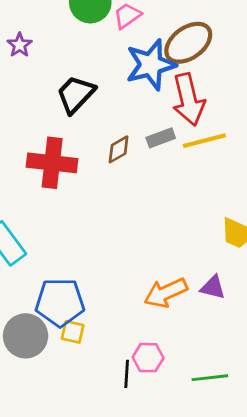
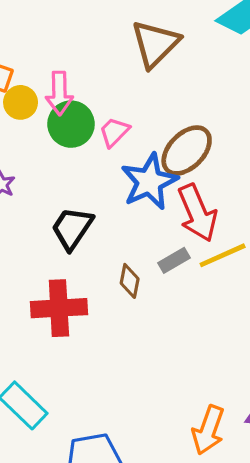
brown diamond: (119, 149) -> (130, 281), turned -40
orange arrow: (166, 293) -> (208, 430), turned -36

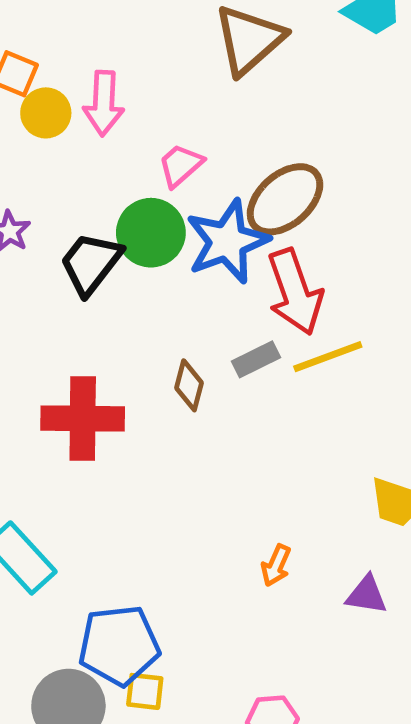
green circle: (71, 124) -> (151, 233), moved
black trapezoid: (72, 228) -> (91, 263), moved
orange arrow: (208, 430) -> (276, 565), moved, size x0.6

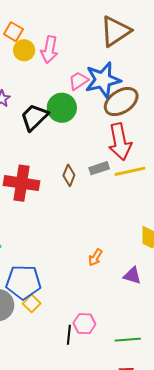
blue star: (227, 241) -> (103, 80), moved
yellow square: (145, 691) -> (32, 303), turned 30

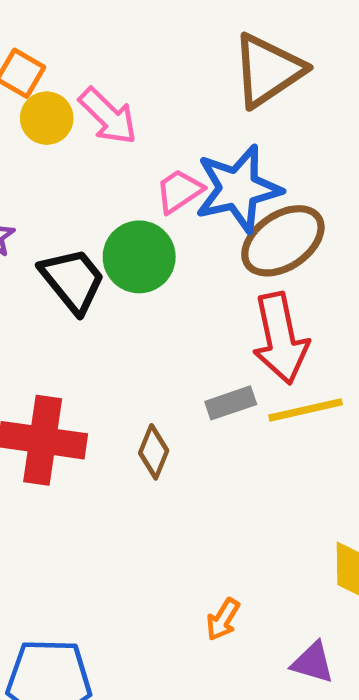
pink arrow: (49, 50) -> (108, 116), turned -56
black trapezoid: (34, 117) -> (73, 280), turned 96
brown diamond: (69, 175) -> (154, 452), moved

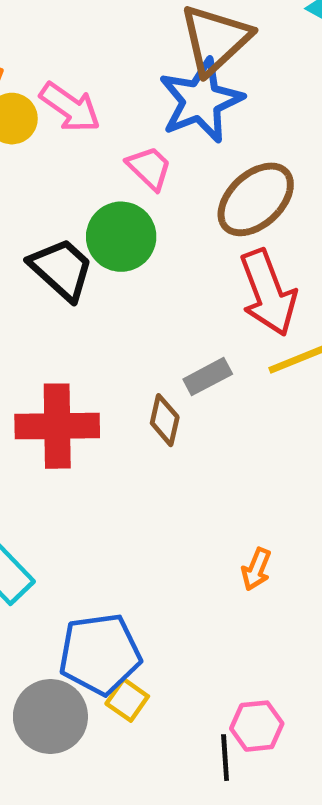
blue star: (238, 189) -> (201, 101), moved
pink trapezoid: (179, 191) -> (149, 168), turned 87
gray rectangle: (231, 403) -> (208, 377), moved

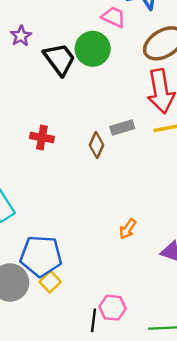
pink trapezoid: (149, 168) -> (114, 17), turned -30
red cross: (57, 426) -> (42, 137), size x0.6

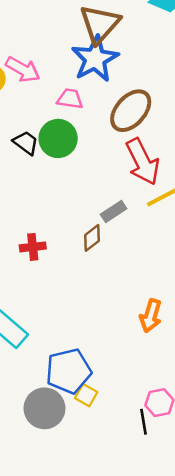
black trapezoid: (59, 59) -> (26, 143), moved, size x0.7
brown diamond: (96, 145) -> (92, 238), turned 45
orange arrow: (128, 229) -> (151, 316), size x1.4

